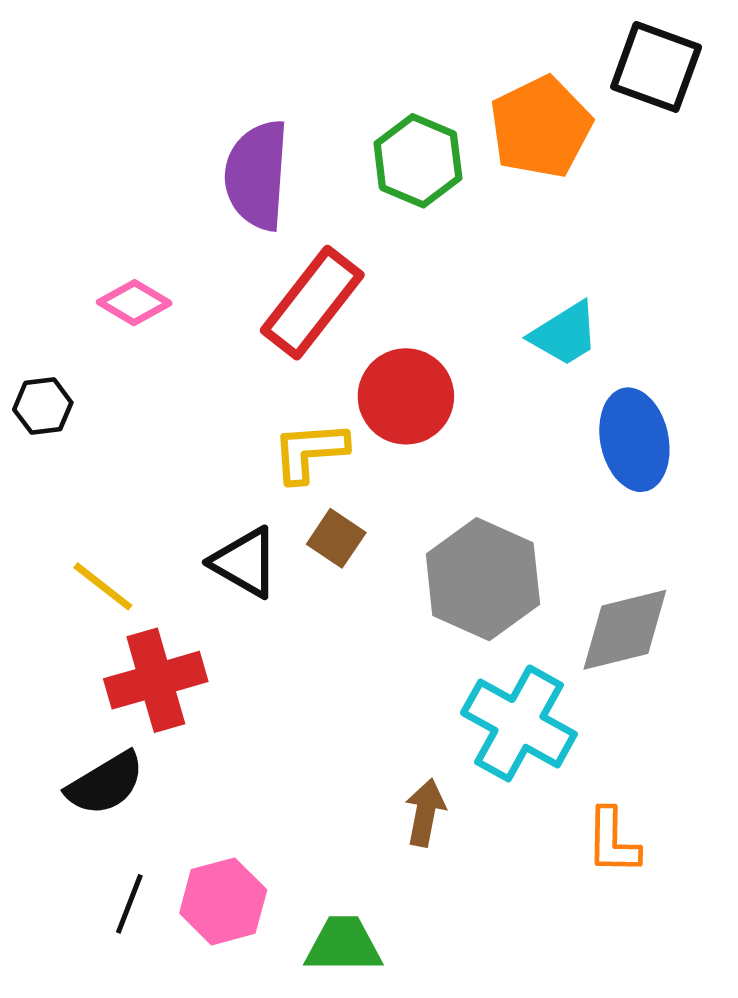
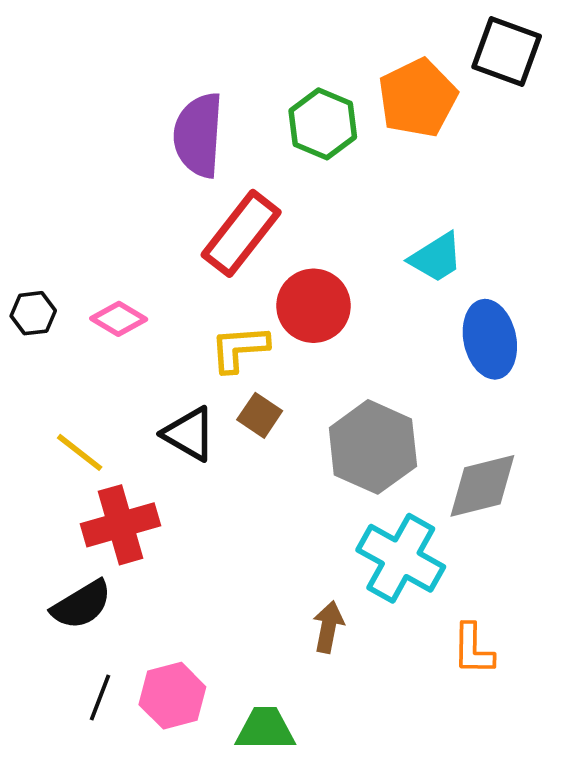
pink diamond: (134, 303) -> (119, 319), moved

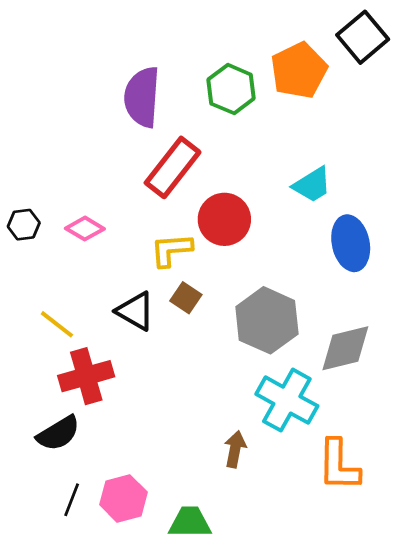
black square: (507, 51) -> (363, 37), turned 30
orange L-shape: (473, 649) -> (339, 465), size x1.4

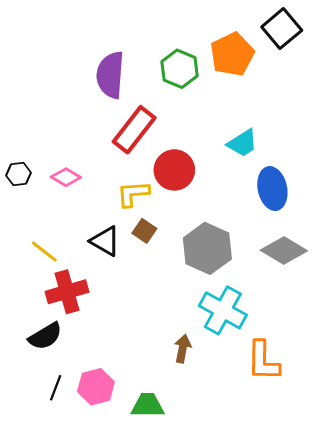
gray diamond: (345, 348) -> (284, 250), moved, turned 45

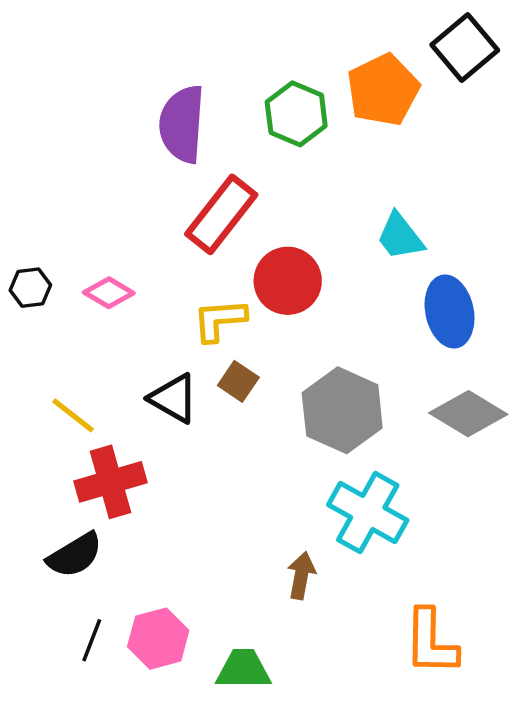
cyan trapezoid: (242, 143) -> (400, 237), turned 84
orange L-shape: (263, 361) -> (431, 642), moved

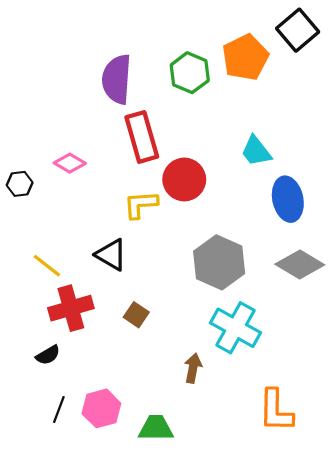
red rectangle: (221, 214) -> (142, 137), turned -54
pink diamond: (109, 293) -> (70, 163), moved
brown square: (238, 381) -> (136, 315), moved
black semicircle: (75, 555) -> (48, 355), size x0.7

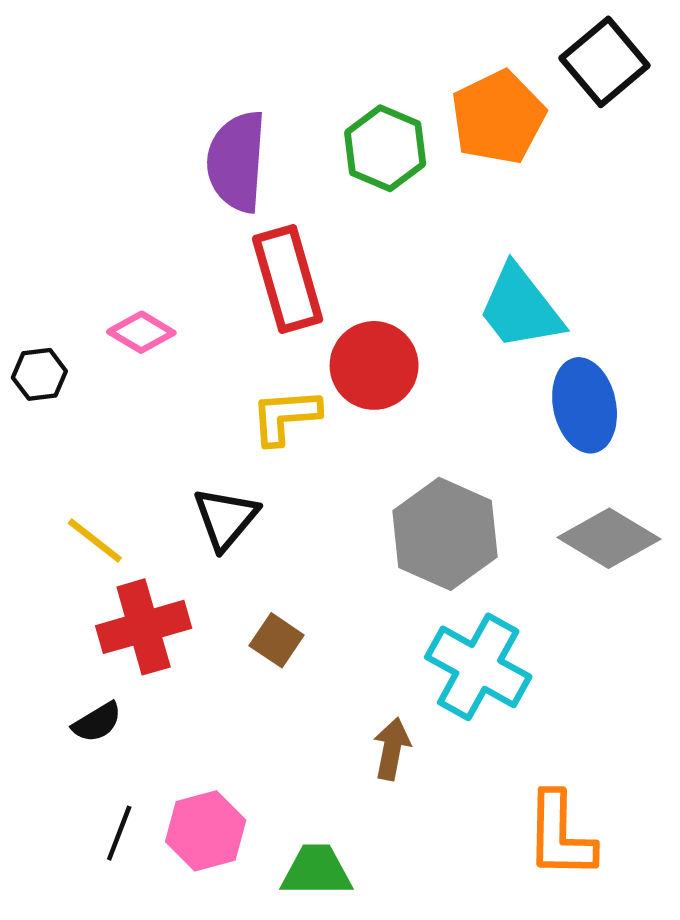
cyan trapezoid: (256, 151) -> (520, 308), size x1.4
black triangle: (111, 255) -> (226, 518), turned 40

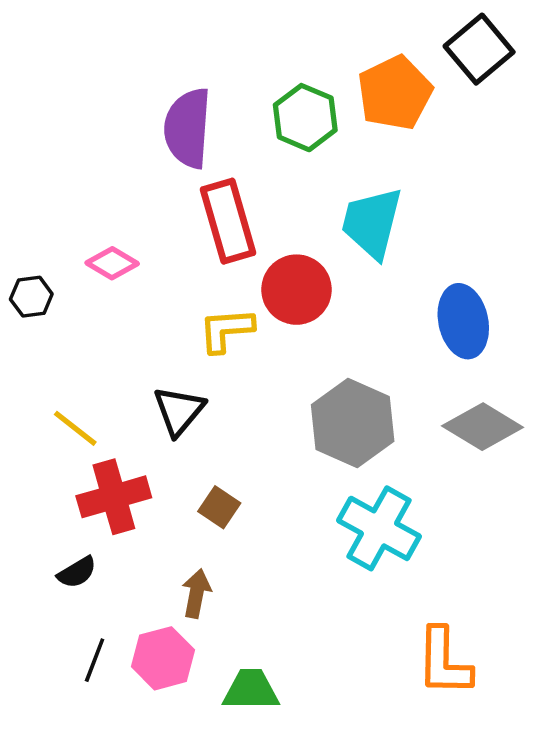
cyan trapezoid: (520, 308) -> (372, 223), moved, turned 52
brown arrow: (392, 749) -> (196, 593), moved

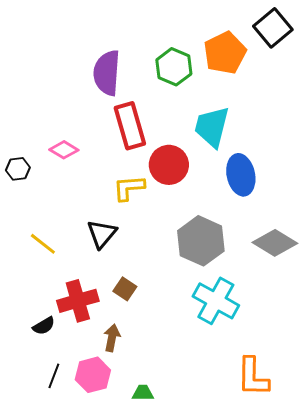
blue ellipse: (463, 321) -> (241, 175), moved
red cross: (114, 497) -> (78, 301), moved
green trapezoid: (251, 690) -> (143, 393), size x0.7

